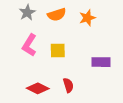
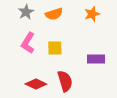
orange star: (87, 18) -> (92, 14), moved
red semicircle: (68, 85) -> (65, 81), size x1.5

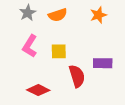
red semicircle: (65, 81) -> (77, 76), moved

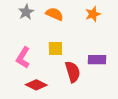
orange semicircle: (58, 15) -> (54, 14), turned -138
pink L-shape: (30, 46) -> (23, 58), moved

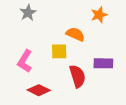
orange semicircle: (54, 14) -> (75, 34), moved

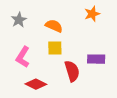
gray star: (28, 13) -> (19, 20), moved
orange semicircle: (75, 34) -> (54, 26), moved

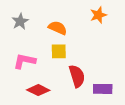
pink L-shape: (23, 57) -> (24, 61), turned 70
purple rectangle: (96, 59) -> (103, 89), moved

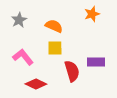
pink L-shape: (24, 61) -> (23, 57), turned 40
purple rectangle: (103, 89) -> (96, 62), moved

